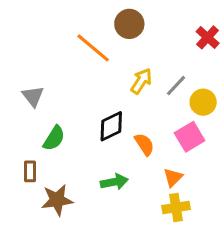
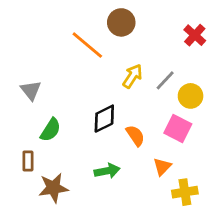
pink square: (190, 137) -> (178, 128), turned -32
yellow cross: (176, 207) -> (185, 192), moved

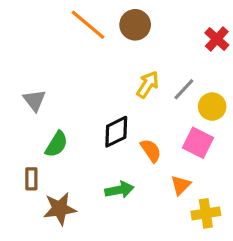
orange line: (87, 45) -> (88, 25), moved

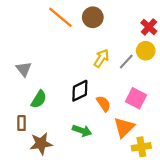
yellow circle: (212, 107) -> (146, 51), moved
orange triangle: (181, 185) -> (124, 127), size x1.5
green arrow: (119, 190) -> (82, 131), turned 30

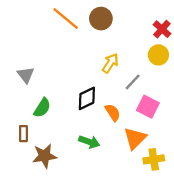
gray line: (126, 62) -> (133, 82), moved

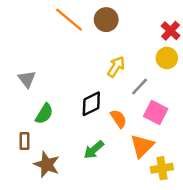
green arrow: (89, 142) -> (94, 150), turned 120
brown star: (45, 156) -> (47, 164), turned 30

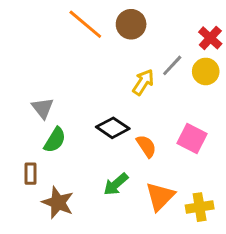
gray triangle: (27, 79) -> (43, 108), moved
gray line: (140, 86) -> (172, 65), moved
black diamond: (91, 104) -> (113, 128), turned 60
orange triangle: (142, 146) -> (160, 196), moved

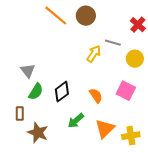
gray line: (172, 65) -> (113, 43), turned 63
yellow circle: (206, 71) -> (135, 59), moved
black diamond: (113, 128) -> (62, 92), moved, turned -70

